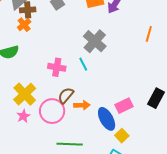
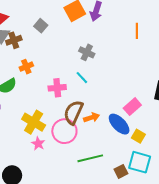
orange cross: (24, 25) -> (26, 67), moved, turned 32
gray cross: (95, 41) -> (87, 52), size x0.7
brown semicircle: (66, 95) -> (74, 112), size x1.4

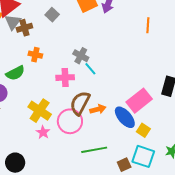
gray cross: (87, 52) -> (81, 56), moved
orange cross: (26, 67) -> (35, 55), turned 32
pink rectangle: (132, 107) -> (139, 101), size x1.4

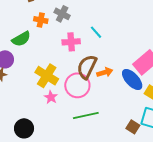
gray cross: (81, 56) -> (62, 14), moved
green line: (94, 150) -> (86, 115), moved
brown square: (124, 165) -> (133, 127), turned -32

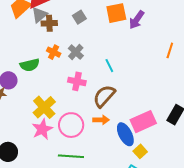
cyan line: (96, 32) -> (109, 66), moved
brown semicircle: (87, 67) -> (104, 96), moved
pink star: (51, 97) -> (42, 129), size x1.5

